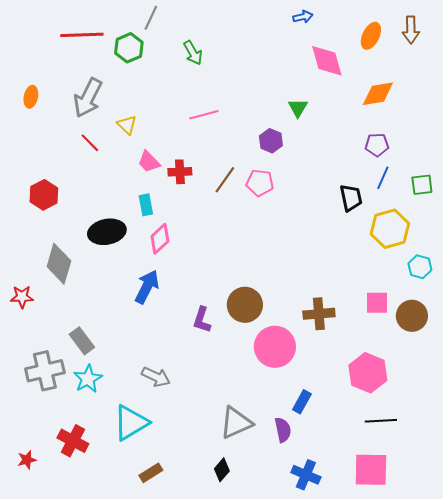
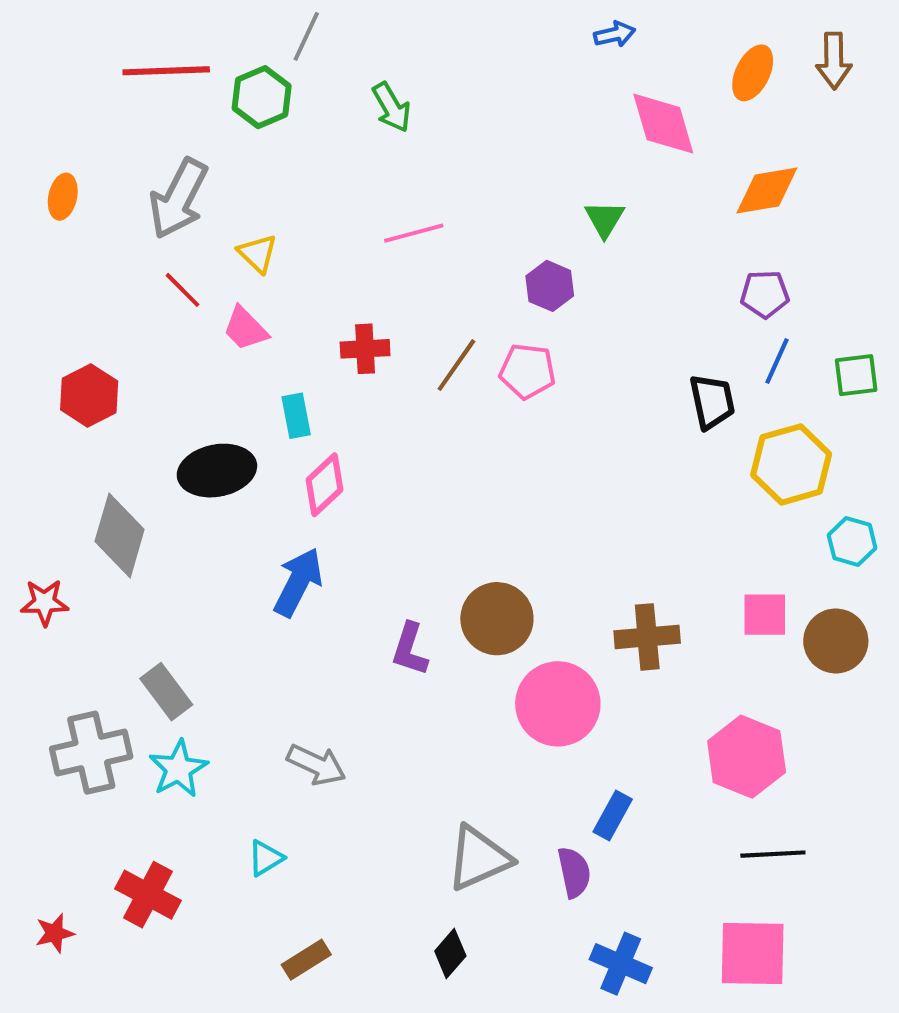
pink trapezoid: (149, 162) -> (245, 329), moved
cyan triangle: (131, 423) -> (266, 858), size x0.5

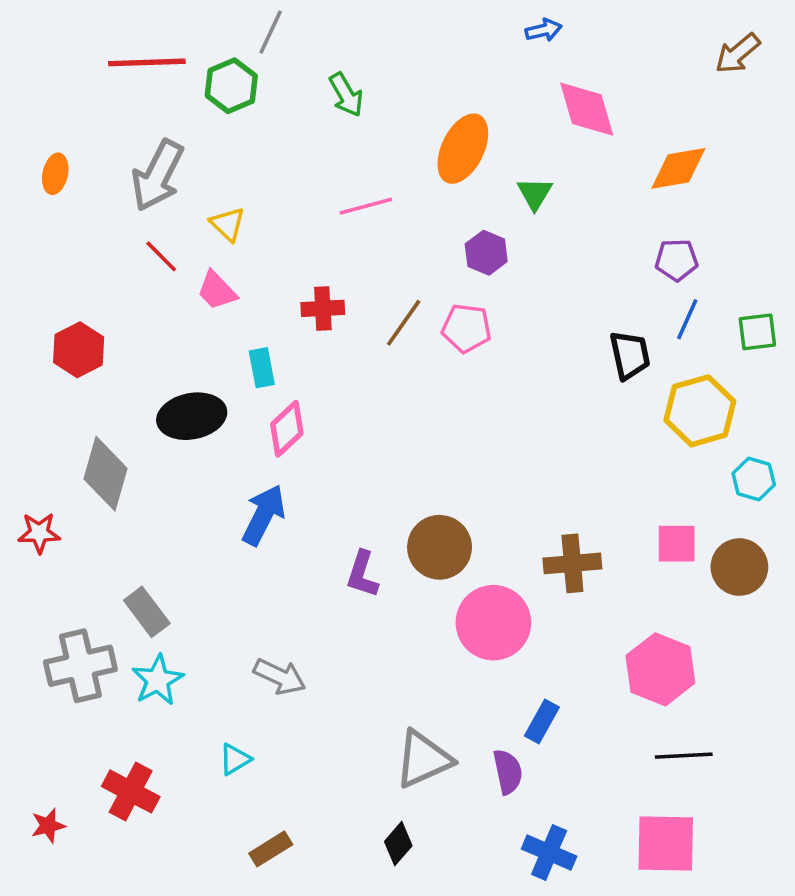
brown arrow: (834, 61) -> (738, 53), turned 51
orange ellipse: (753, 73) -> (463, 149), moved, size x1.4

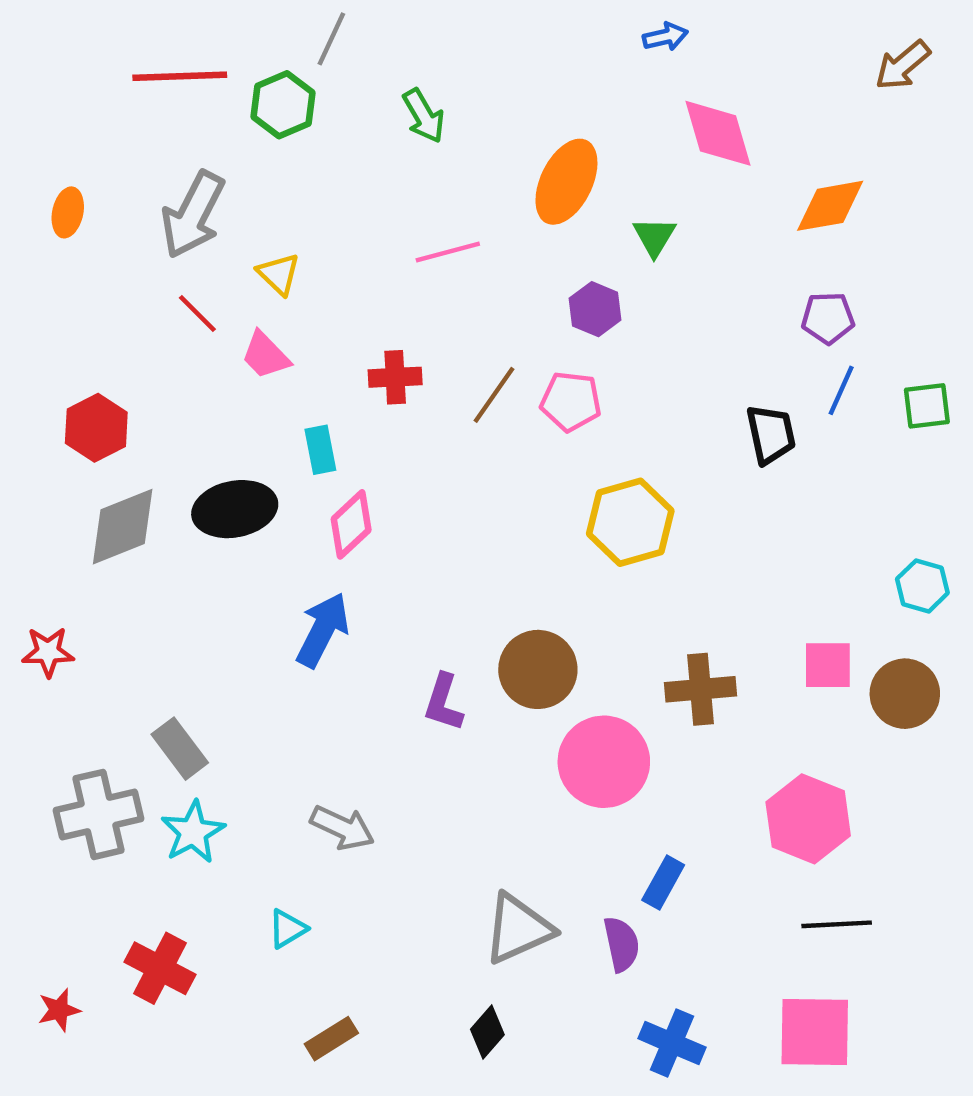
yellow hexagon: (700, 411) -> (630, 522), moved
gray diamond: (106, 474) -> (123, 527), moved, turned 52

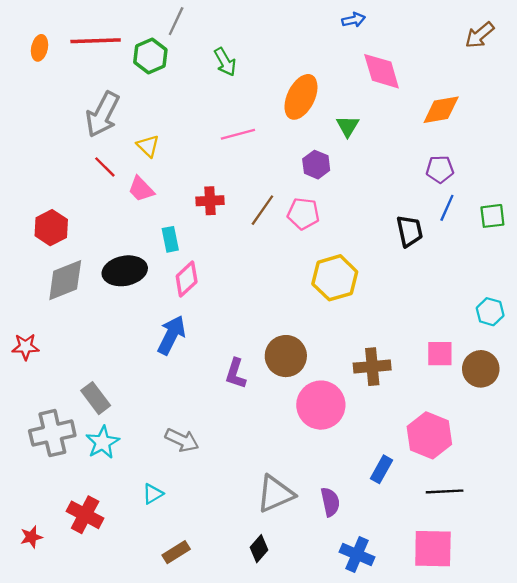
orange ellipse: (68, 212) -> (40, 48), moved
blue rectangle: (663, 883) -> (382, 469), moved

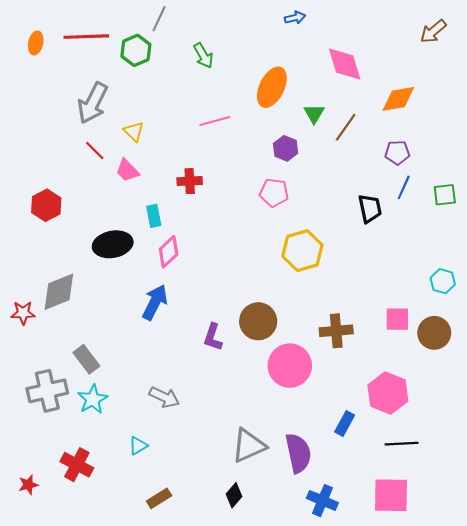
blue arrow: (354, 20) -> (295, 18), moved
brown line: (262, 210) -> (346, 127), moved
gray diamond: (65, 280) -> (59, 292), moved
purple semicircle: (330, 502) -> (298, 453), size x1.5

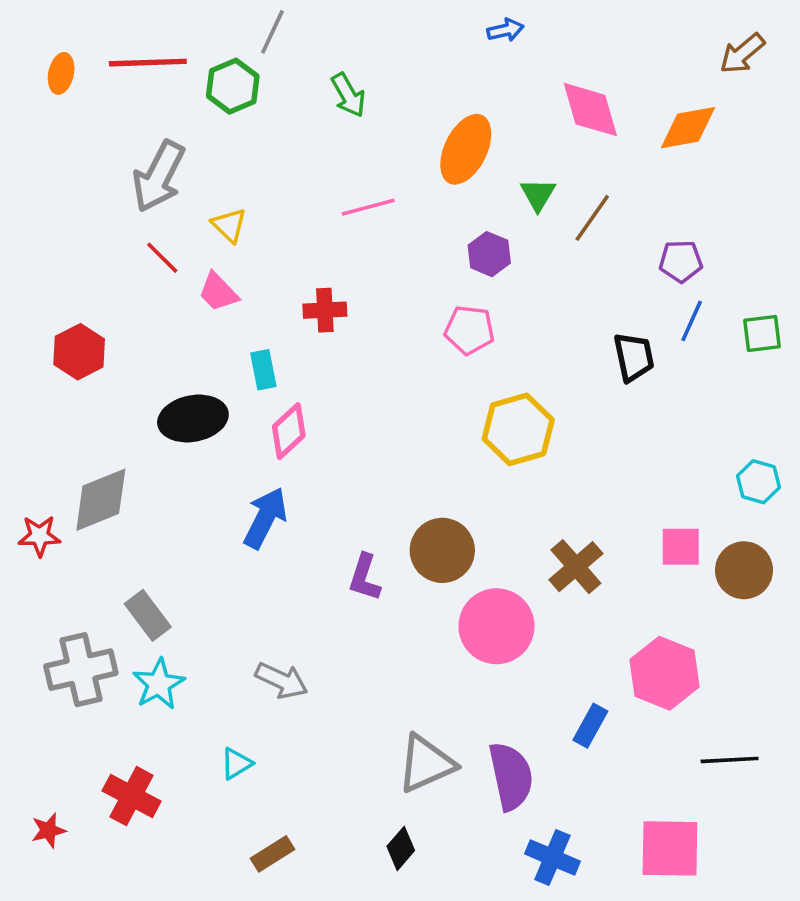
orange diamond: (398, 99) -> (688, 128), moved
brown cross: (336, 331) -> (576, 567), turned -36
black line: (402, 444) -> (730, 760), moved

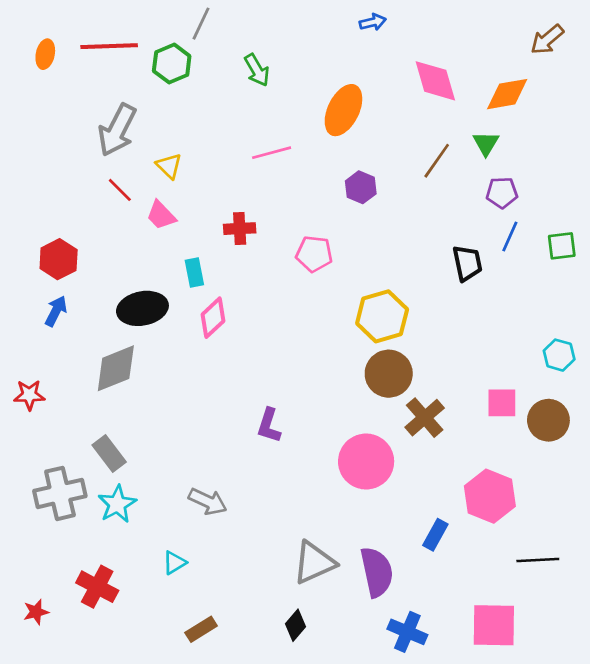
green triangle: (538, 194) -> (486, 143), moved
pink pentagon: (469, 330) -> (314, 254), moved
gray diamond: (101, 500) -> (116, 368), moved
blue arrow: (265, 518) -> (56, 311), moved, size x0.7
brown circle: (442, 550) -> (389, 374), moved

